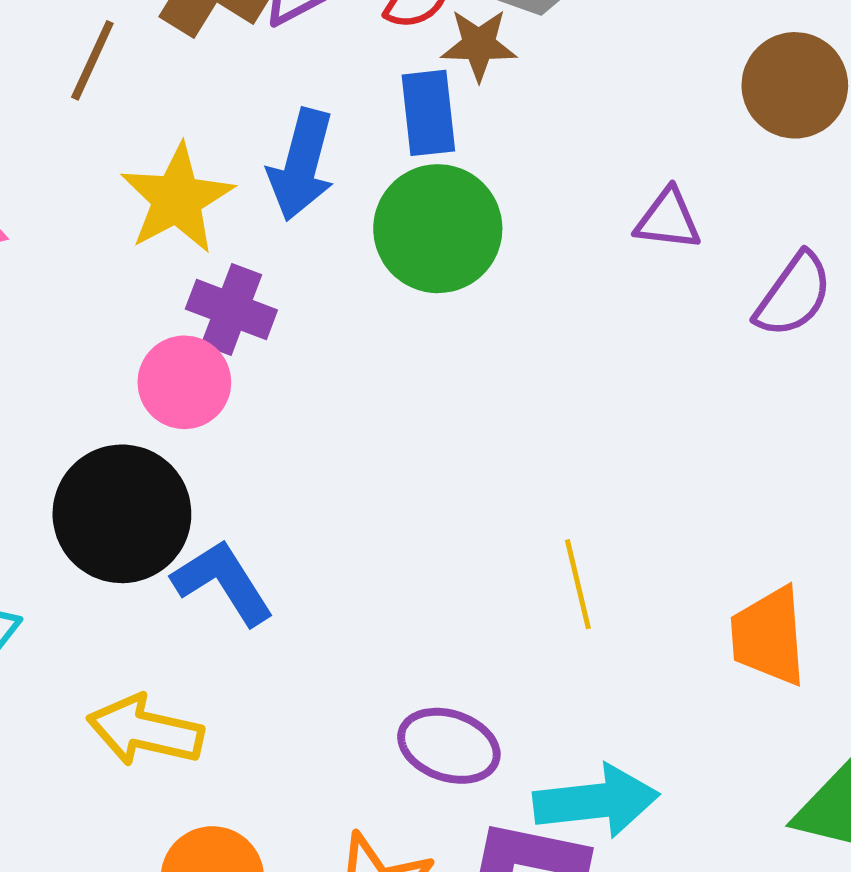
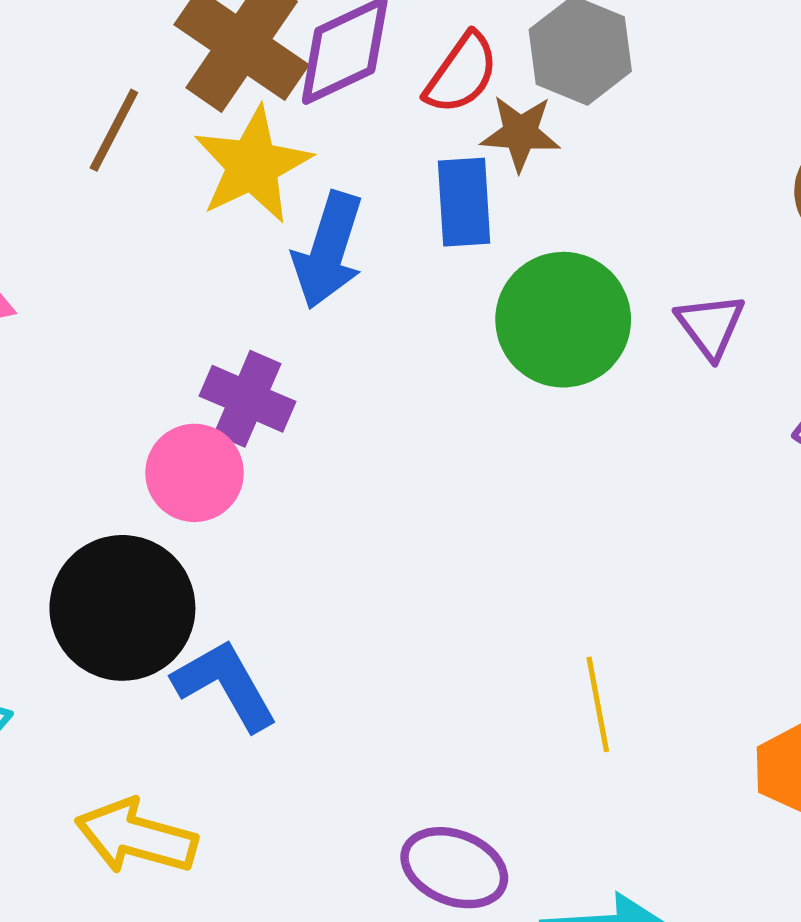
yellow star: (177, 199) -> (253, 165), moved
purple triangle: (668, 219) -> (710, 326), turned 44
green circle: (438, 229) -> (563, 320), moved

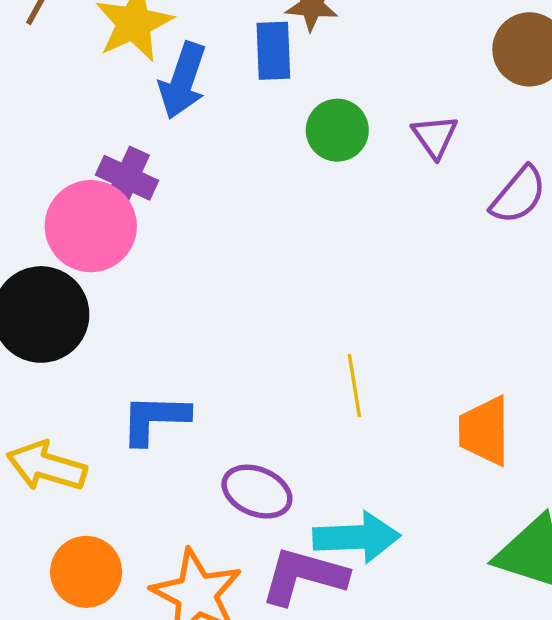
green circle: (563, 320) -> (337, 130), size x0.7
pink circle: (195, 473) -> (91, 226), size x1.4
blue L-shape: (225, 685) -> (155, 419), moved, turned -60

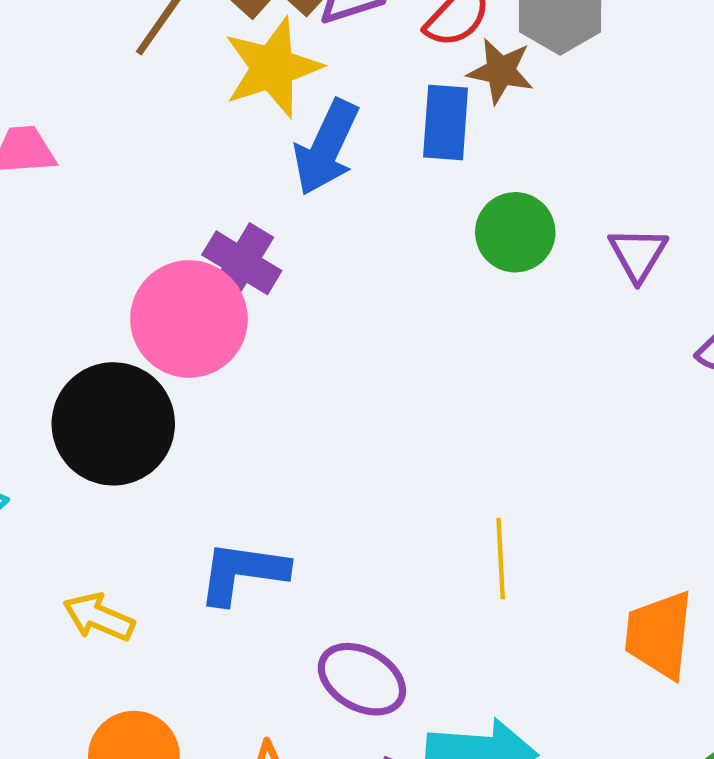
yellow arrow: (47, 466) -> (99, 617), size x0.7

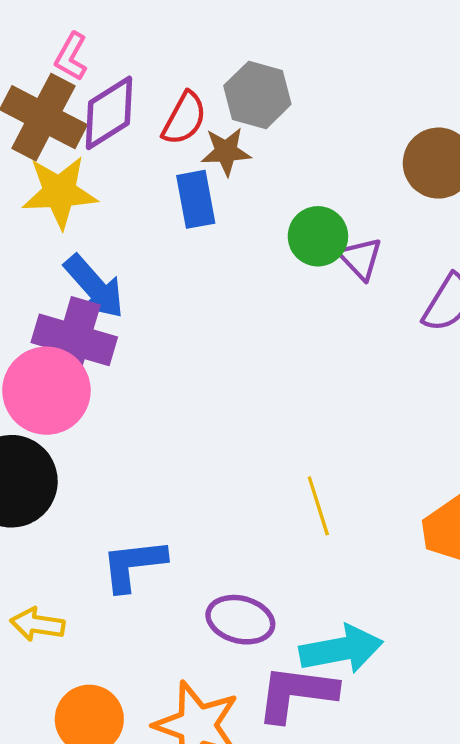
yellow star: (273, 67) -> (60, 192), turned 30
blue arrow: (326, 147) -> (94, 287), moved, turned -52
green circle: (515, 232) -> (318, 236), moved
purple cross: (242, 263) -> (74, 340), size x1.4

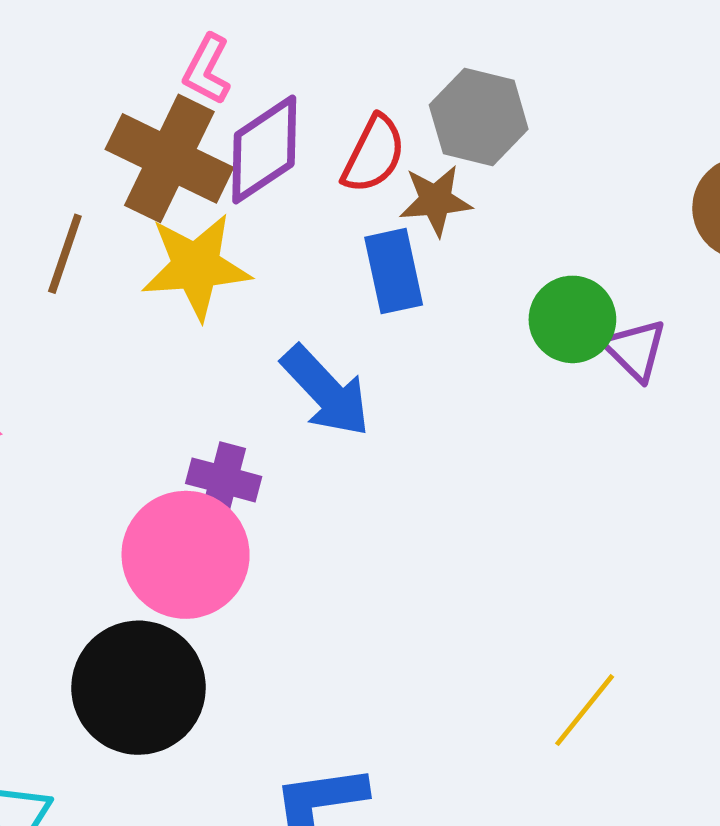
blue arrow: (94, 287) -> (326, 391), moved
purple cross: (74, 340) -> (224, 480), size x0.6
yellow line: (318, 506) -> (585, 710), turned 58

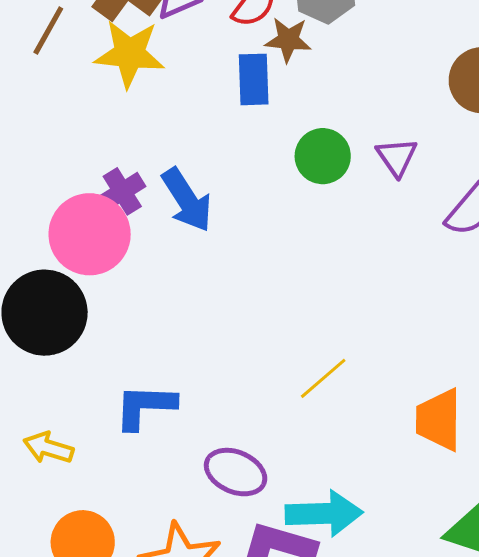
green circle: (572, 319) -> (323, 156), moved
blue arrow: (326, 391) -> (187, 200), moved
purple cross: (224, 480) -> (122, 191), turned 33

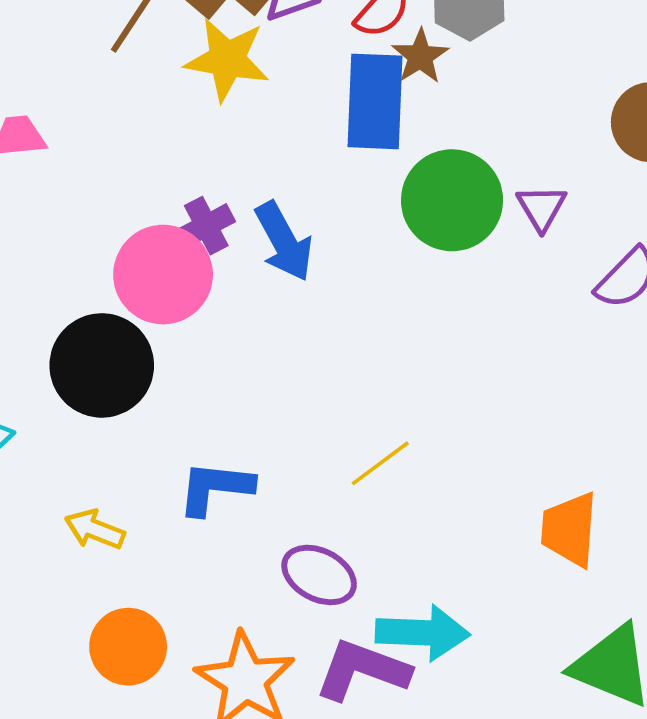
brown star: (288, 40) -> (420, 56), turned 30
blue rectangle: (254, 79) -> (375, 101), size x1.5
green circle: (323, 156) -> (452, 200), size x1.5
yellow line: (323, 378) -> (380, 463), moved

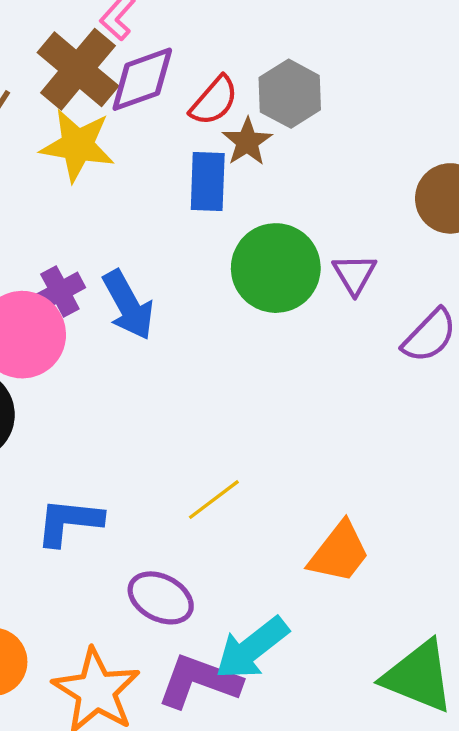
blue rectangle: (375, 101) -> (208, 182), size x0.7
orange trapezoid: (569, 529) -> (339, 552), moved, turned -146
cyan arrow: (423, 633) -> (252, 648), turned 140

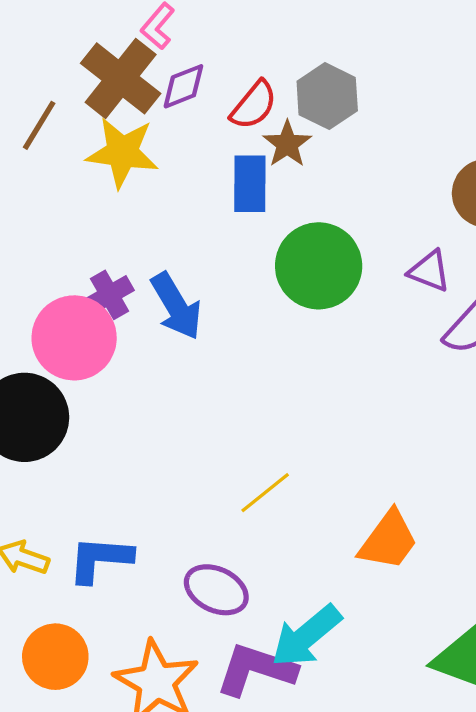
purple diamond: (142, 79) -> (183, 86), size x0.7
purple triangle: (354, 274) -> (429, 271), moved, turned -36
blue L-shape: (69, 522) -> (100, 559), moved

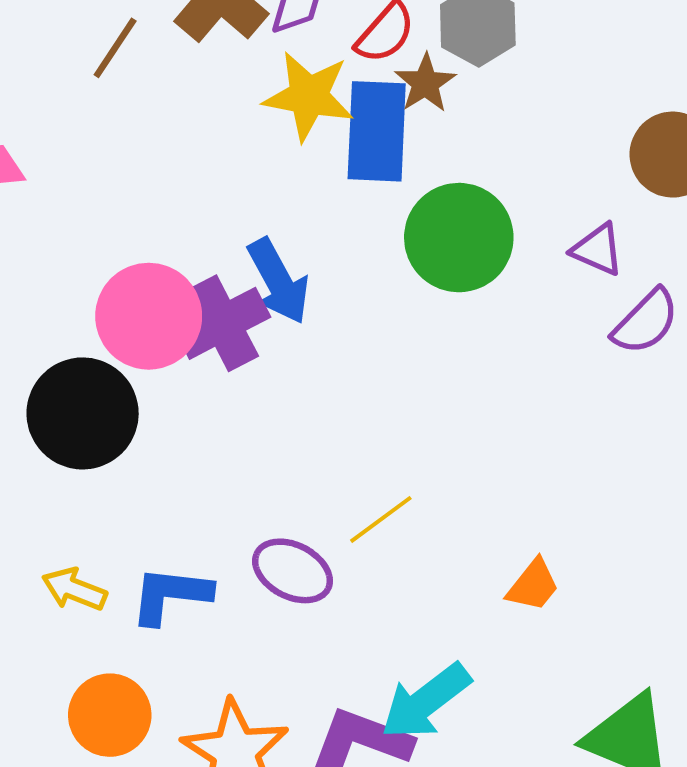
yellow star: (122, 152) -> (309, 96), moved
blue rectangle: (250, 184) -> (377, 131), size x1.4
purple cross: (110, 295) -> (223, 323), moved, size x1.5
orange trapezoid: (388, 540) -> (533, 585), size x0.7
purple ellipse: (216, 590) -> (293, 571), moved

